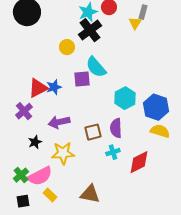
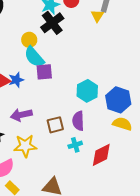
cyan semicircle: (96, 67) -> (34, 57), moved

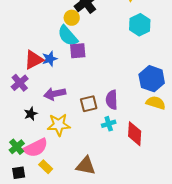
yellow circle: (29, 40) -> (72, 18), moved
cyan hexagon: (87, 91) -> (140, 25), moved
red diamond: (101, 155) -> (135, 134), turned -60

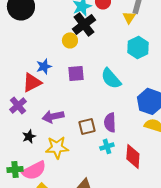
cyan semicircle: (68, 36) -> (111, 78), moved
blue star: (50, 59) -> (44, 66), moved
green cross: (17, 147) -> (15, 169), turned 35

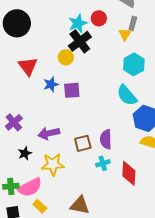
blue star: (44, 66) -> (51, 84), moved
cyan semicircle: (111, 78) -> (127, 95), moved
red triangle: (32, 82) -> (28, 66), moved, turned -40

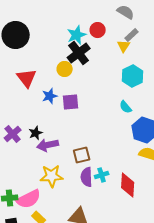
gray rectangle: (133, 23) -> (132, 35), turned 32
cyan semicircle: (127, 95) -> (126, 107), size x0.6
purple semicircle: (106, 139) -> (87, 177), moved
black star: (25, 153) -> (36, 133), moved

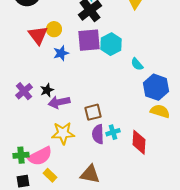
yellow circle: (65, 69) -> (54, 29), moved
cyan hexagon: (133, 76) -> (111, 44), moved
purple square: (71, 102) -> (89, 40), moved, size x1.4

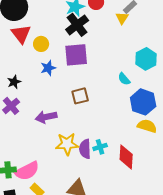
red triangle: (38, 35) -> (21, 34), moved
cyan hexagon: (111, 44) -> (146, 59), moved
black star: (47, 90) -> (14, 82), moved
brown square: (93, 112) -> (80, 96), moved
yellow star: (63, 133) -> (67, 144), moved

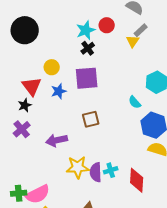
black cross: (77, 25) -> (88, 48), size x0.6
red triangle: (21, 34) -> (32, 86), moved

